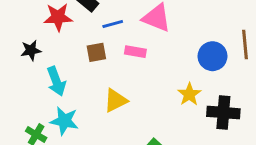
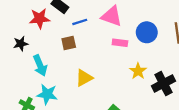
pink rectangle: (135, 52) -> (120, 43), moved
blue circle: (212, 56) -> (147, 32), moved
black cross: (223, 113) -> (163, 83), turned -30

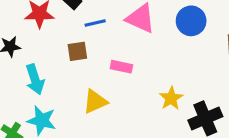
blue circle: (147, 32) -> (191, 21), moved
pink rectangle: (120, 43) -> (121, 67), moved

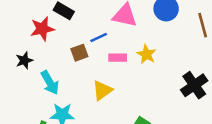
blue line: (95, 23) -> (99, 37), moved
yellow star: (171, 98) -> (147, 54), moved

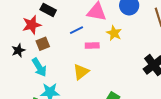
brown square: (79, 53) -> (43, 44), moved
yellow star: (147, 54) -> (114, 33), moved

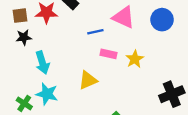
yellow star: (114, 33) -> (135, 59), moved
brown square: (43, 44) -> (20, 16), moved

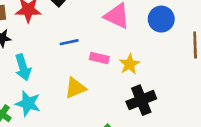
blue line: (95, 32) -> (69, 42), moved
black cross: (172, 94) -> (141, 100), moved

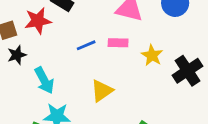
pink rectangle: (99, 58) -> (118, 43), moved
black cross: (141, 100) -> (187, 71), moved

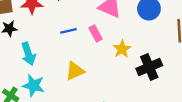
pink rectangle: (118, 43) -> (96, 33), turned 49

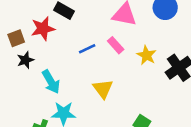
yellow triangle: (75, 71) -> (103, 89), turned -30

